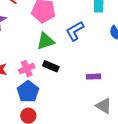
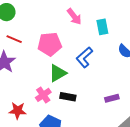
pink cross: (27, 69) -> (43, 95), moved

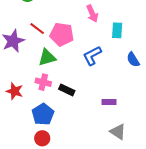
red line: (14, 39) -> (37, 29), moved
green triangle: (58, 73) -> (47, 57), moved
pink cross: (43, 95) -> (43, 82), turned 35

